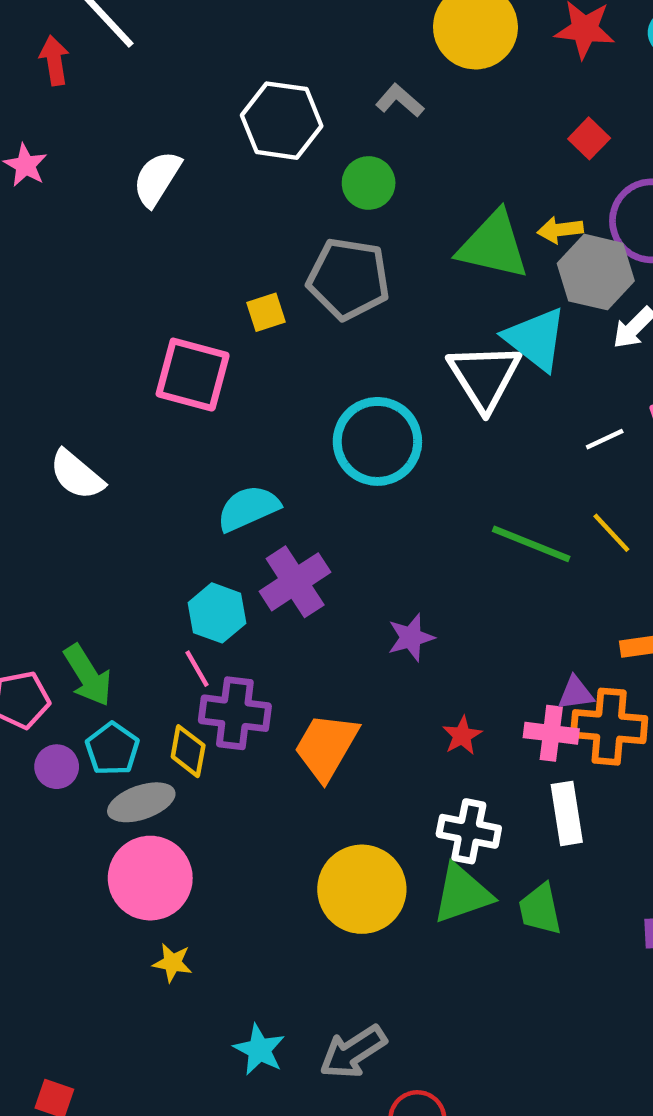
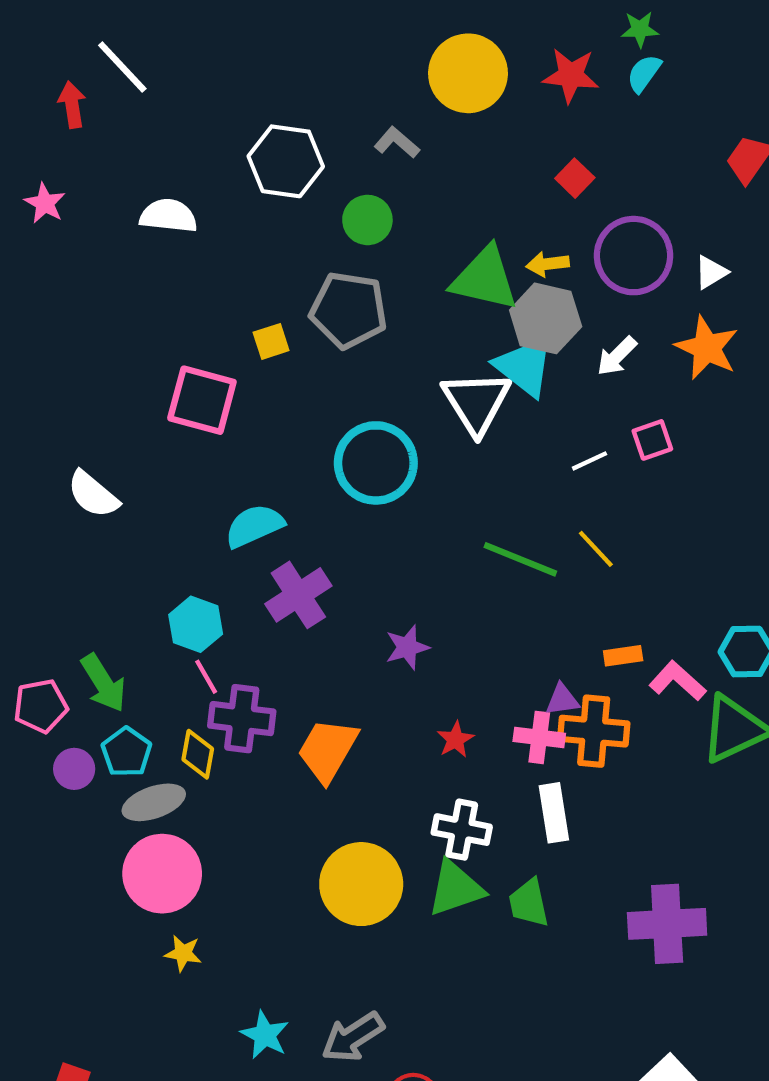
white semicircle: (157, 179) -> (168, 216), turned 64
gray hexagon: (596, 272) -> (546, 318), moved
cyan hexagon: (217, 613) -> (196, 624), moved

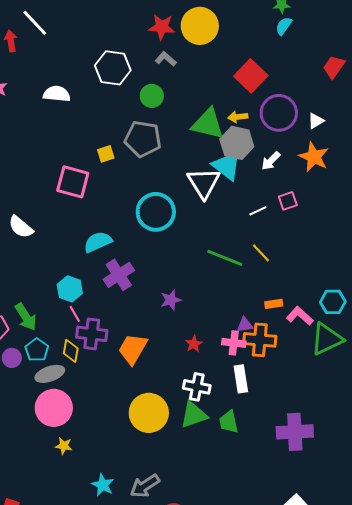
red star: (571, 75) -> (162, 27), moved
red square: (575, 178) -> (251, 76), size x1.8

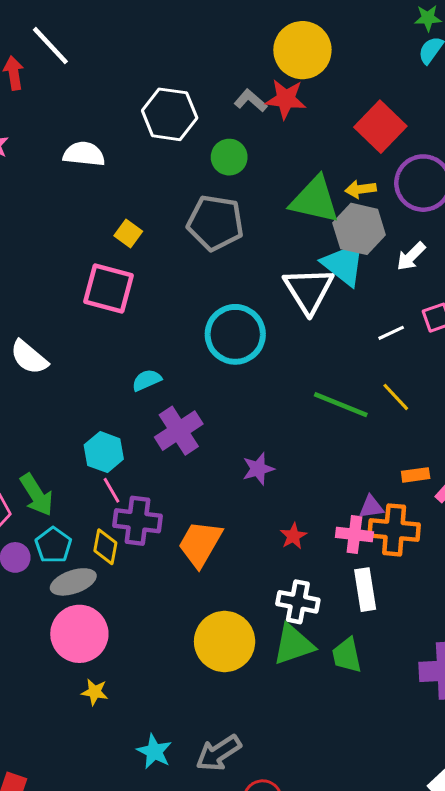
red star: (162, 27) -> (286, 99), moved
yellow square: (106, 154) -> (128, 233), moved, turned -36
cyan semicircle: (98, 242) -> (147, 380), size x0.7

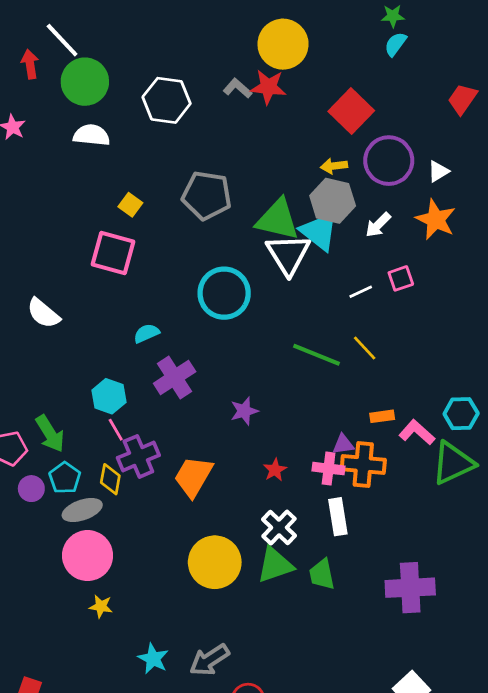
green circle: (229, 157) -> (85, 82), moved, size x1.5
green triangle: (315, 200) -> (278, 220), moved
purple cross: (137, 521) -> (138, 456), turned -30
white cross: (298, 602) -> (279, 527), turned 33

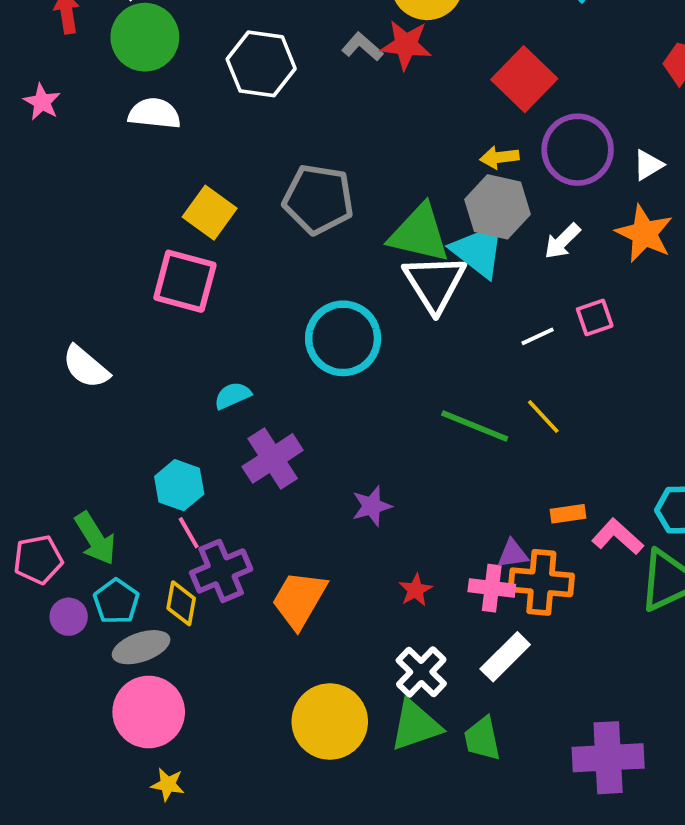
yellow square: (130, 205) -> (210, 213), size x1.5
white rectangle: (338, 517) -> (505, 657), turned 54

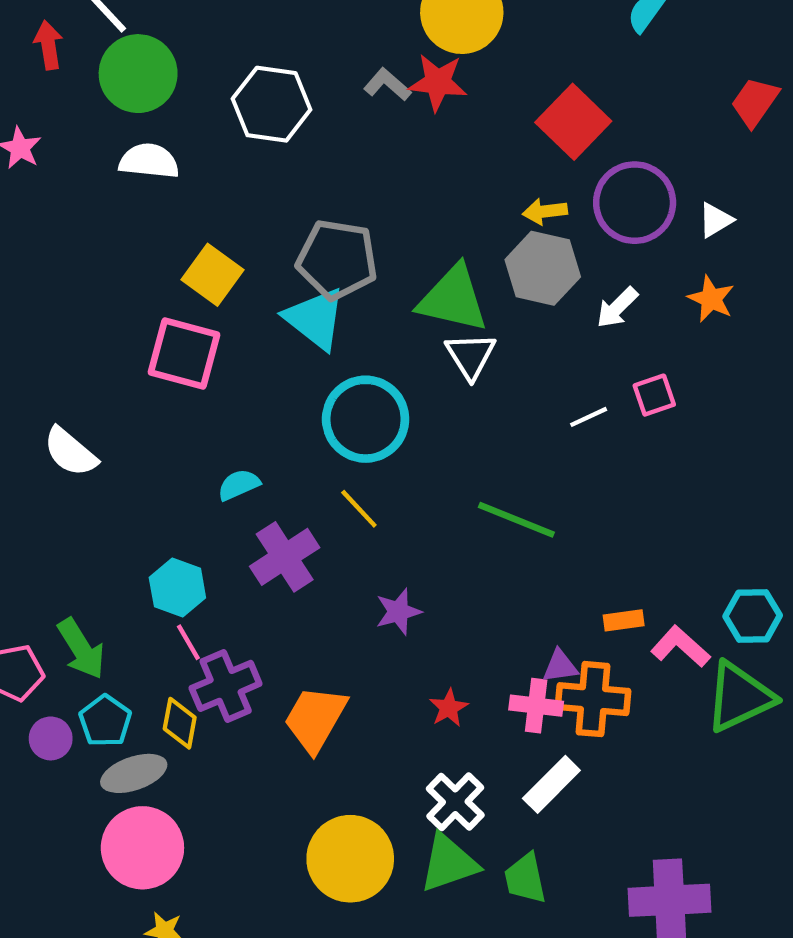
orange star: (644, 234) -> (711, 299), size x0.7
cyan triangle: (478, 251) -> (315, 319), moved
white triangle: (435, 283) -> (471, 356), size x0.7
yellow line: (543, 417) -> (359, 509), moved

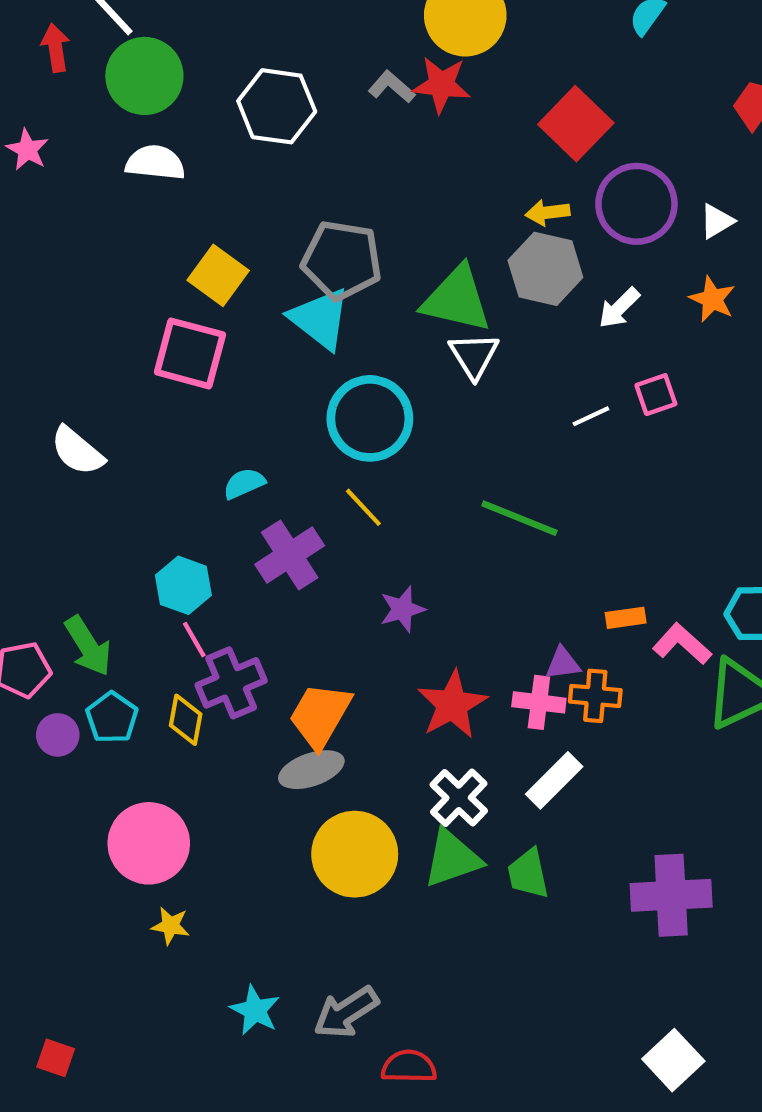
orange cross: (593, 699) -> (595, 696), size x0.7
red star: (449, 708) -> (452, 705), size x1.8
gray ellipse: (134, 773) -> (311, 770), moved

